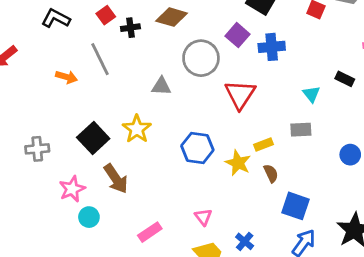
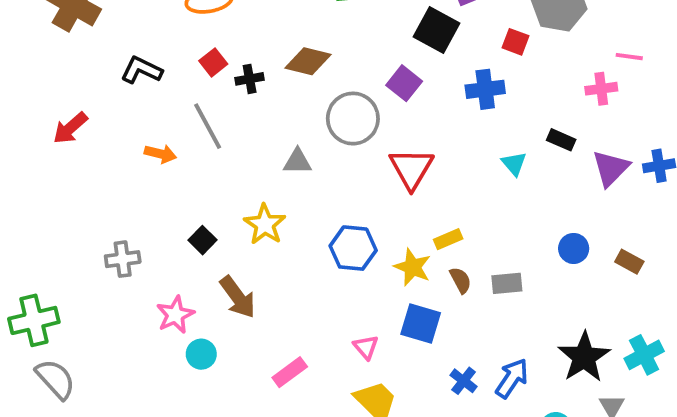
blue cross: (272, 47) -> (485, 89), moved
gray rectangle: (301, 130) -> (507, 283), moved
black square: (93, 138) -> (202, 240), size x0.6
blue square: (296, 206) -> (421, 323), moved
blue cross: (245, 241) -> (464, 381), moved

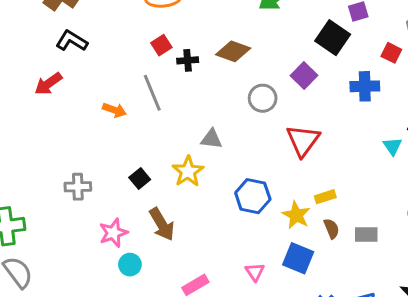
black L-shape: (141, 70) -> (72, 41), moved
gray circle: (353, 119) -> (263, 98), size x0.7
gray triangle: (298, 161) -> (211, 139), moved
cyan triangle: (514, 164) -> (393, 146), moved

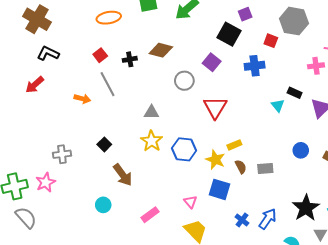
red square: (161, 45) -> (100, 55), moved
yellow star: (188, 171) -> (152, 141), moved
pink star: (113, 233) -> (46, 182), moved

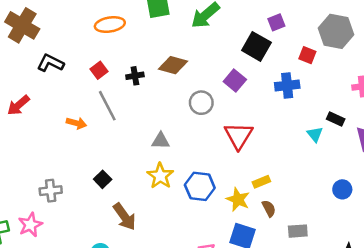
black L-shape: (48, 53) -> (50, 63), moved
gray rectangle: (265, 169) -> (298, 231), moved

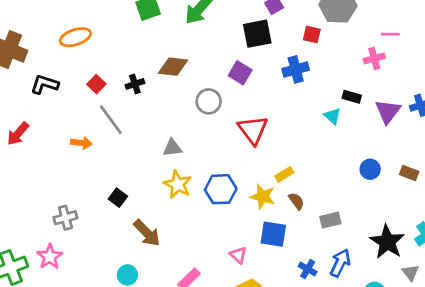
orange ellipse: (110, 25) -> (75, 37), moved
black square: (256, 46) -> (257, 34), turned -32

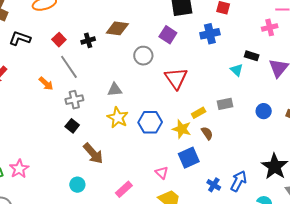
orange arrow: (81, 143) -> (46, 84), turned 35
gray cross: (65, 218) -> (74, 100), moved
gray rectangle: (330, 220) -> (225, 104), moved
blue square: (273, 234) -> (189, 158), turned -35

